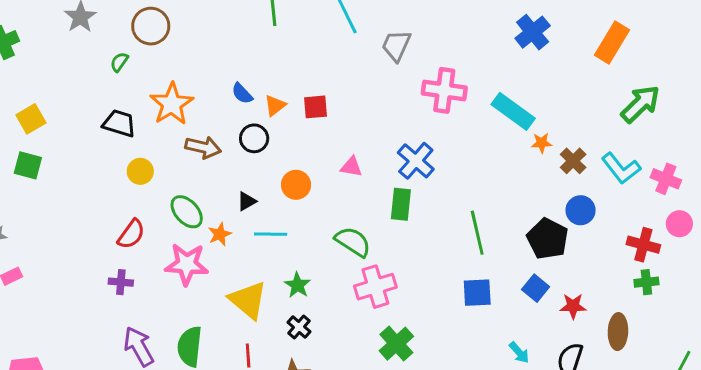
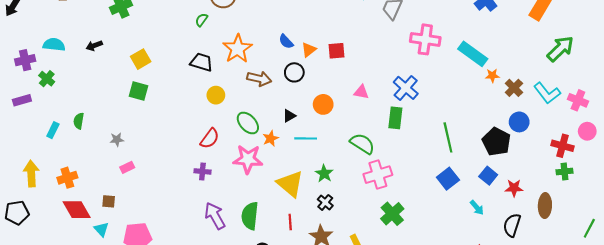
blue square: (477, 293) -> (448, 179), turned -35
cyan arrow: (519, 353) -> (477, 208), moved

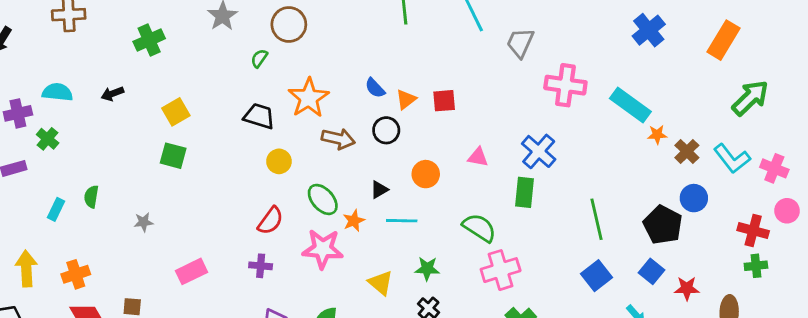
pink rectangle: (127, 167) -> (191, 271), moved, size x1.5
green star: (324, 174) -> (427, 269), turned -30
yellow triangle: (290, 184) -> (381, 283), size x0.7

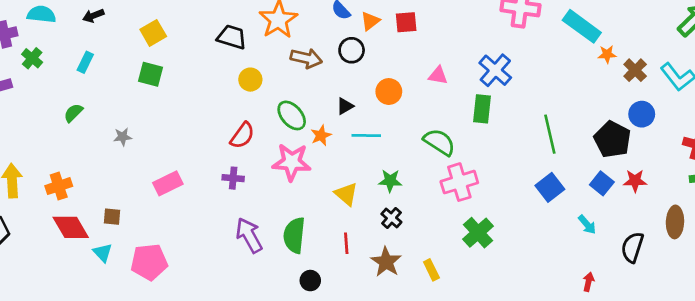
green semicircle: (91, 197) -> (73, 113), turned 36
cyan rectangle: (56, 209) -> (85, 62), moved
red star: (687, 288) -> (635, 181), moved

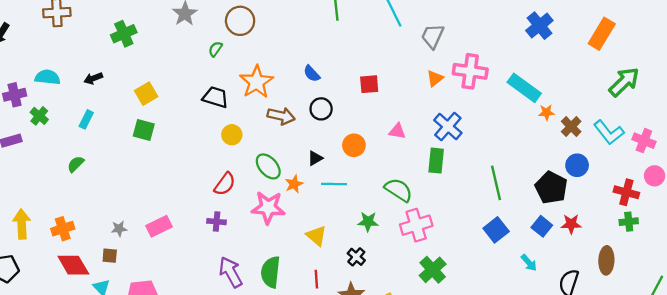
orange triangle: (370, 21) -> (435, 78), moved
gray star: (123, 137) -> (119, 229), moved
green star: (390, 181) -> (368, 222), moved

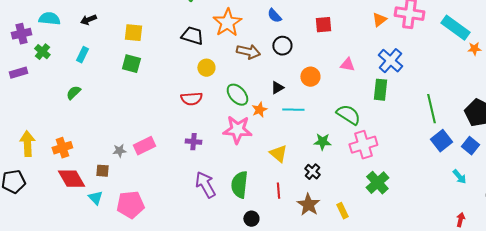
yellow square: (146, 94) -> (133, 33), turned 36
red semicircle: (225, 184) -> (191, 99), moved, turned 50
gray star: (119, 229) -> (119, 151), moved
blue square: (496, 230) -> (441, 141), moved

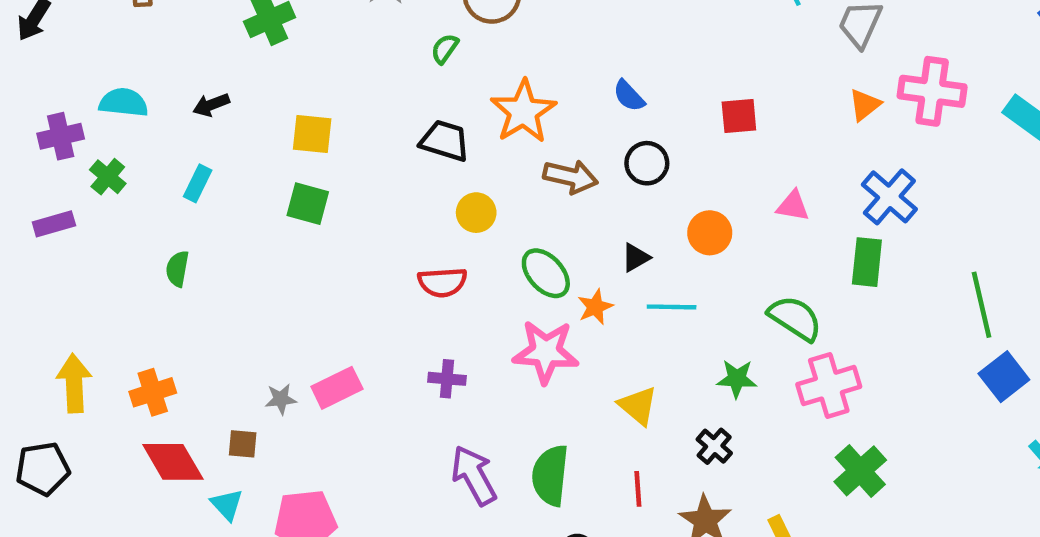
green semicircle: (73, 93) -> (177, 269), turned -35

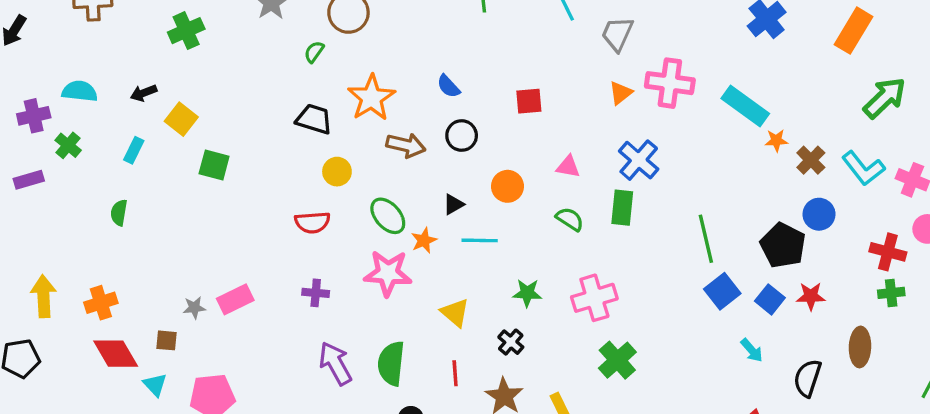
yellow square: (312, 134) -> (181, 119), moved, turned 32
green semicircle: (795, 318) -> (570, 219), moved, size x0.7

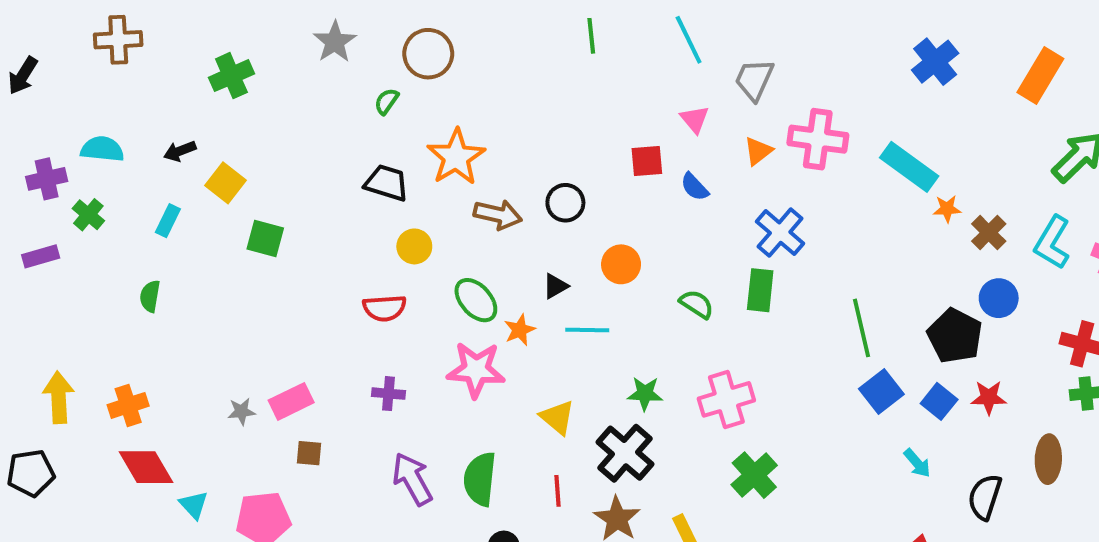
blue semicircle: (448, 86) -> (695, 187), moved
pink triangle: (568, 167) -> (695, 119), moved, turned 40
cyan L-shape: (863, 168) -> (1052, 242), turned 69
brown square: (166, 340) -> (309, 453), moved
black cross: (511, 342) -> (625, 453), size x1.8

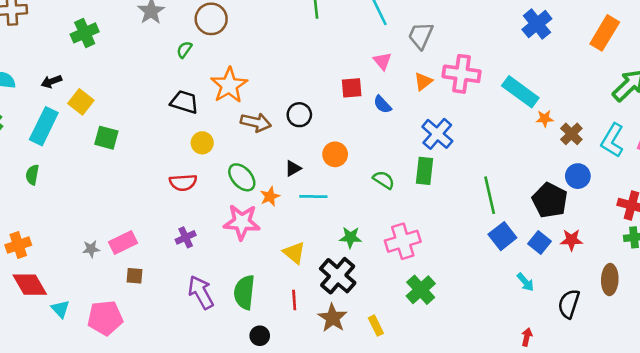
cyan rectangle: (168, 221) -> (44, 126), size x1.8
purple cross: (388, 394) -> (186, 237), turned -30

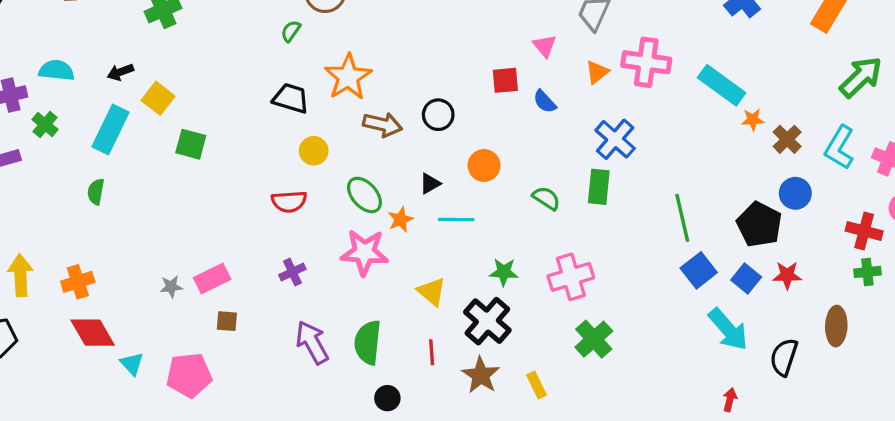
cyan arrow: (525, 282) -> (728, 329), size x1.8

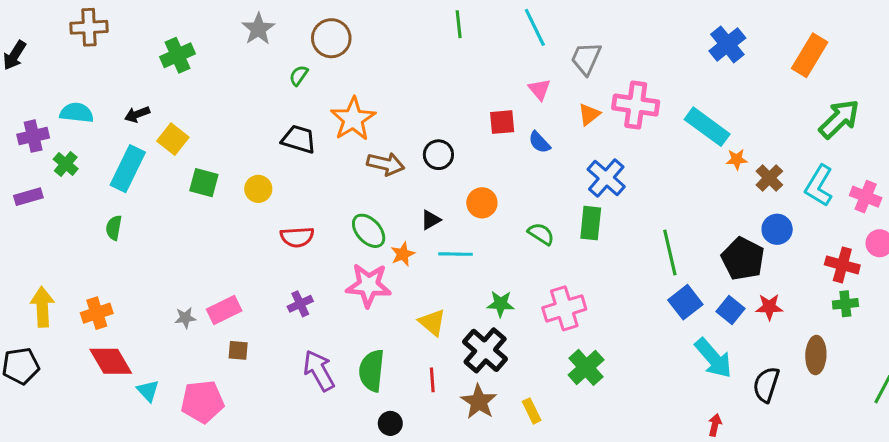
yellow circle: (314, 151) -> (258, 189), moved

